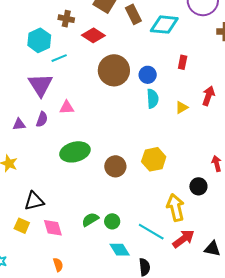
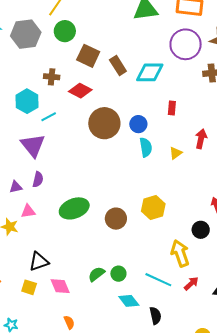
pink triangle: (67, 107) -> (28, 211), moved
red arrow: (184, 239) -> (191, 284), size x0.7

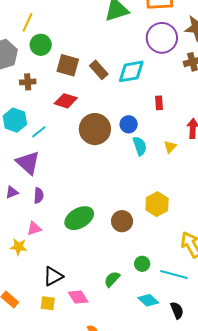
brown cross: (52, 77) -> (28, 82), moved
purple triangle: (16, 187) -> (12, 192), moved
green circle: (118, 274) -> (142, 264), moved

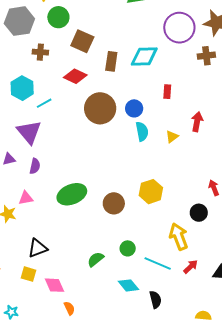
brown rectangle: (99, 70) -> (111, 61), moved, turned 42
pink diamond: (78, 297) -> (54, 285), moved

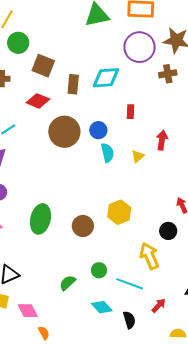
green ellipse: (72, 194) -> (40, 219), turned -52
red arrow: (191, 267) -> (159, 305), moved

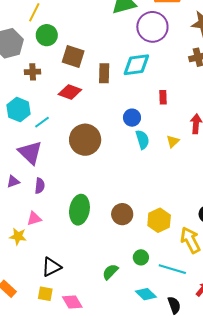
purple circle: (140, 47) -> (152, 27), moved
brown circle: (64, 132) -> (85, 140), moved
yellow hexagon: (119, 212) -> (159, 220), moved

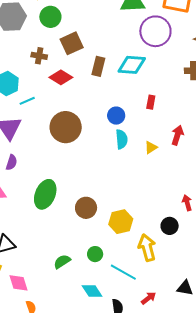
brown square: (73, 56) -> (72, 43), turned 35
brown cross: (33, 72) -> (39, 56), moved

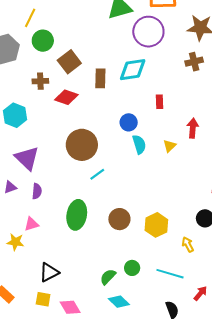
cyan line: (27, 101) -> (97, 174), moved
yellow arrow: (147, 248) -> (188, 244), size x0.6
green circle: (95, 254) -> (132, 268), moved
cyan diamond: (92, 291) -> (119, 302), moved

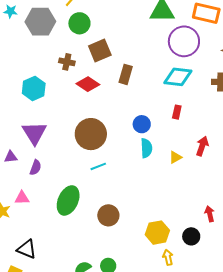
cyan diamond: (133, 70) -> (178, 77), moved
yellow hexagon: (156, 225) -> (157, 233), moved
black triangle: (49, 272) -> (27, 249), turned 35

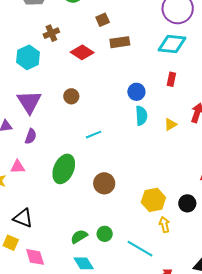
brown square: (100, 50) -> (103, 20), moved, size x0.6
brown cross: (67, 62) -> (51, 33), moved, turned -35
brown rectangle: (126, 74) -> (120, 42), turned 66
brown circle: (91, 134) -> (71, 96), moved, size x0.5

